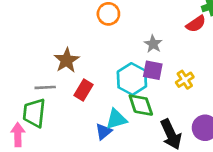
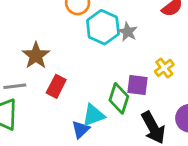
purple square: (153, 70) -> (137, 85), moved
cyan hexagon: (132, 79) -> (103, 27), moved
green diamond: (141, 105) -> (119, 98), turned 40

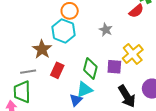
cyan hexagon: (103, 27) -> (63, 31), moved
yellow cross: (164, 68) -> (133, 54), size x1.5
green diamond: (119, 98) -> (90, 68), moved

